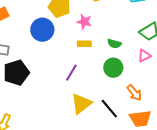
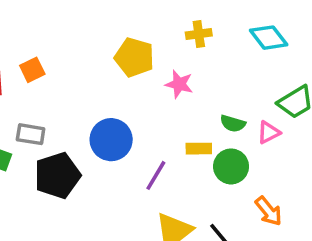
blue circle: (42, 30) -> (111, 140), moved
yellow rectangle: (84, 44) -> (199, 149), moved
pink triangle: (144, 56) -> (269, 132), moved

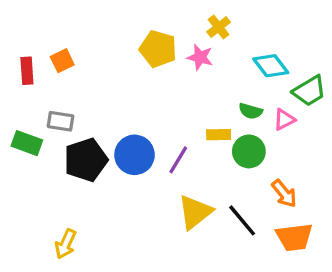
yellow cross: (199, 34) -> (219, 27), turned -30
cyan diamond: (269, 38) -> (271, 66), moved
pink star: (179, 84) -> (200, 57), moved
blue circle: (111, 140) -> (135, 155), moved

